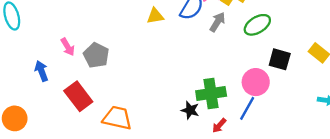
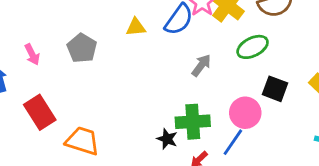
gray arrow: (217, 22) -> (201, 65), moved
gray pentagon: (96, 55) -> (82, 48), moved

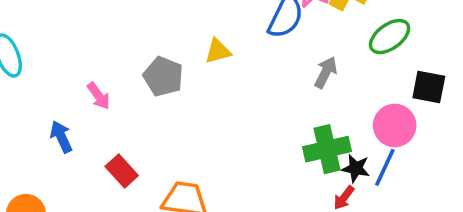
yellow triangle: (136, 27) -> (218, 51), moved
red rectangle: (40, 112) -> (122, 171), size x0.7
black star: (167, 139) -> (356, 168), moved

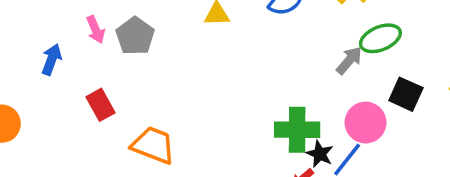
gray arrow: (326, 72) -> (349, 60), moved
gray pentagon: (163, 76) -> (135, 36), moved
blue arrow: (61, 137) -> (52, 59), turned 32

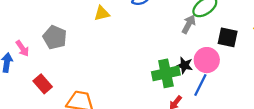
pink arrow: (96, 30) -> (22, 48), moved
black star: (320, 154) -> (185, 65), moved

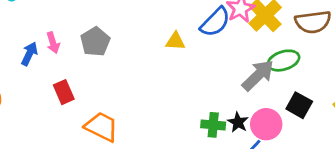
yellow triangle: (102, 13) -> (175, 41), moved
gray arrow: (189, 24) -> (258, 75), size x1.5
green cross: (166, 73) -> (213, 125), size x0.7

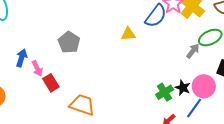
pink arrow: (53, 43) -> (37, 68), moved
gray arrow: (258, 75) -> (193, 51), size x0.6
green cross: (213, 125) -> (165, 92), turned -30

